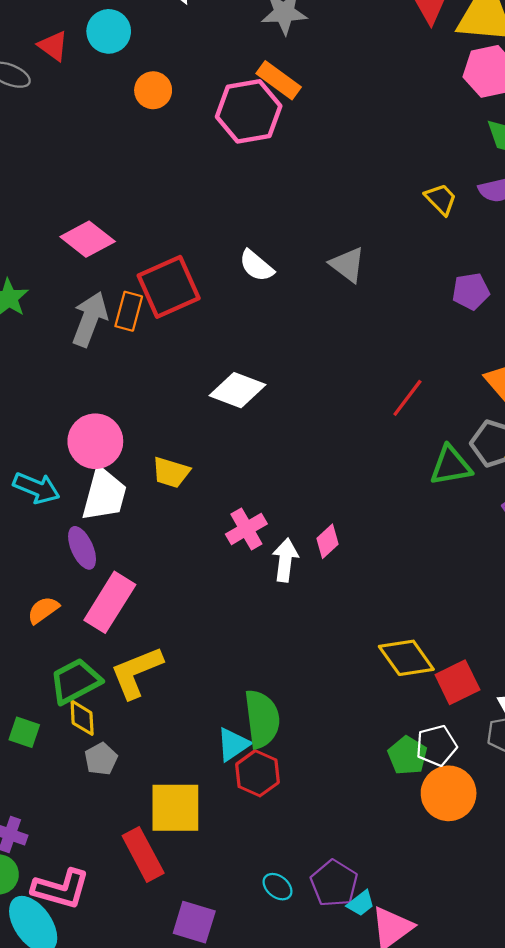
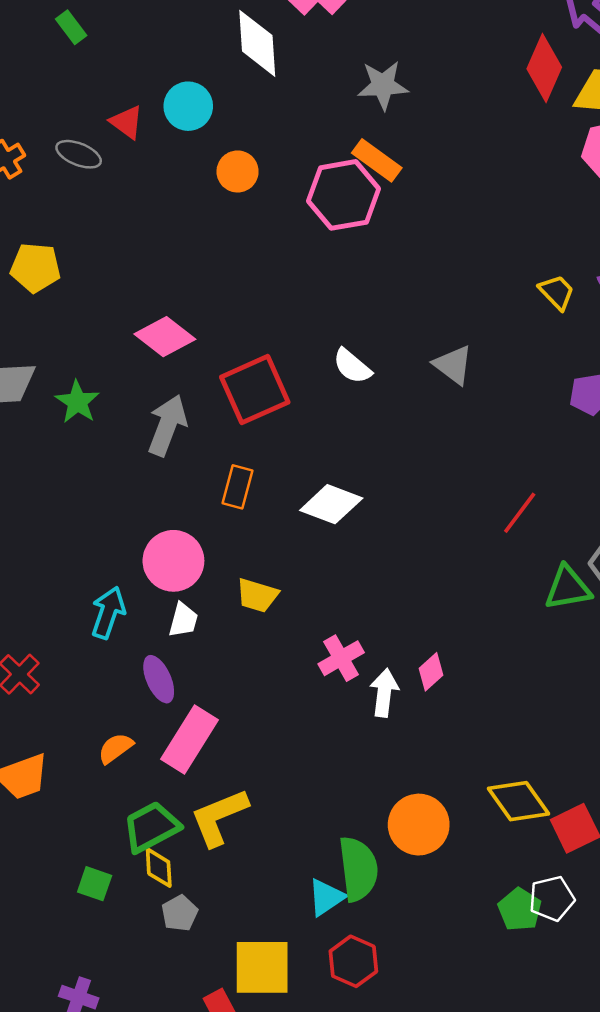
orange rectangle: (129, 311) -> (238, 487), moved
cyan arrow: (36, 488) -> (108, 613), turned -93
white trapezoid: (104, 495) -> (183, 620), size x0.6
red hexagon: (258, 773) -> (353, 961), moved
orange circle: (449, 793) -> (419, 825), moved

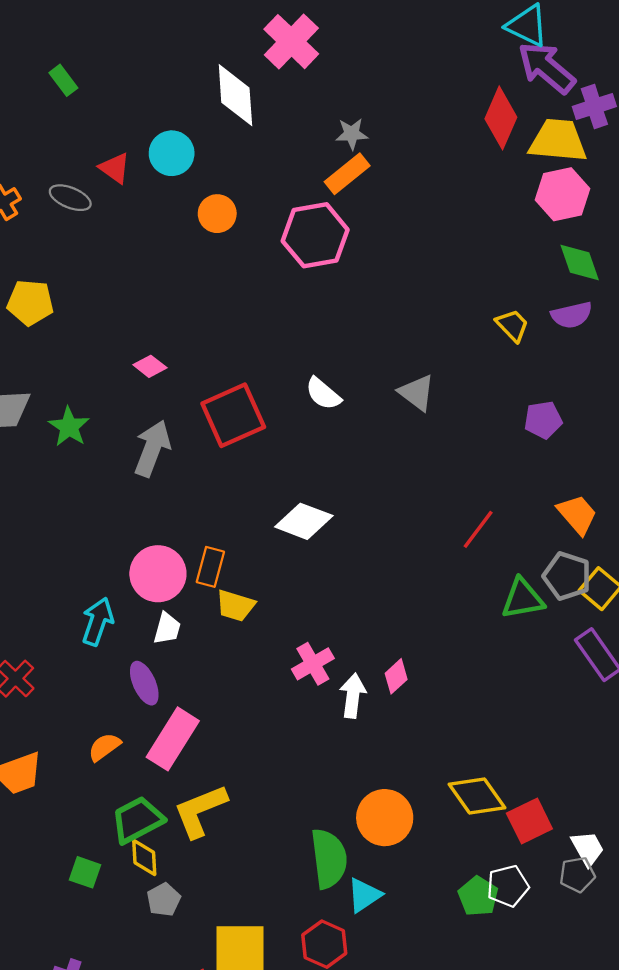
gray star: (383, 85) -> (352, 134), size x0.7
orange rectangle: (377, 160) -> (347, 174), moved, turned -75
pink diamond: (165, 337) -> (150, 366), size x0.6
orange rectangle: (238, 487) -> (210, 567), moved
cyan triangle: (326, 897) -> (364, 895), moved

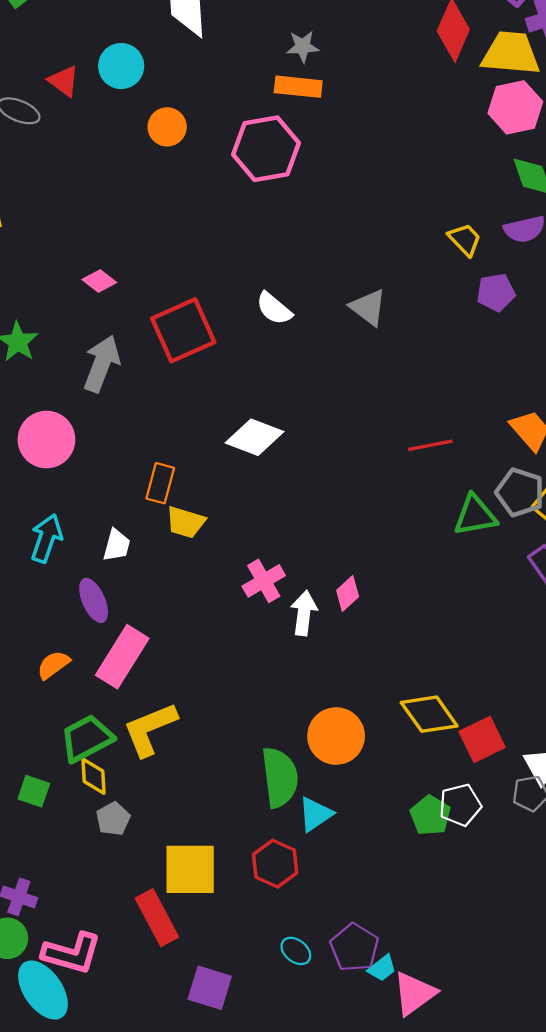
orange rectangle: (347, 174) -> (298, 87), turned 45
purple pentagon: (543, 420) -> (496, 292), moved
red line: (478, 529) -> (430, 445), turned 42
pink circle: (158, 574) -> (46, 440), moved

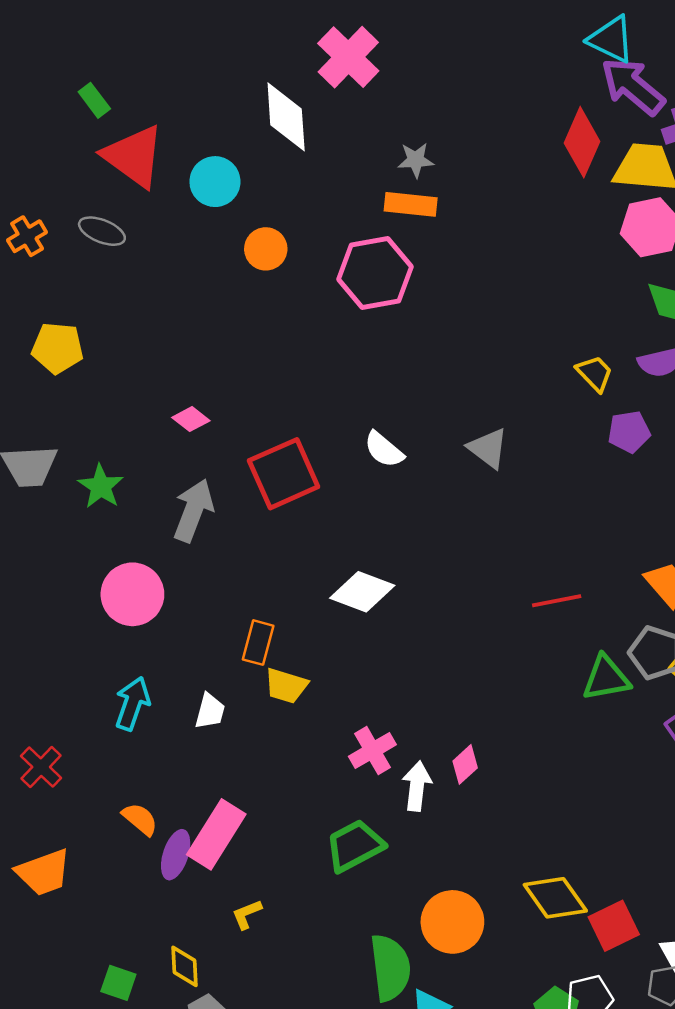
red triangle: (64, 81) -> (134, 156), moved, size x1.8
purple ellipse: (94, 600) -> (176, 855), moved, turned 42
orange semicircle: (53, 665) -> (140, 819), moved, turned 76
yellow L-shape: (150, 729) -> (247, 914), size x0.5
green trapezoid: (87, 738) -> (355, 846), moved

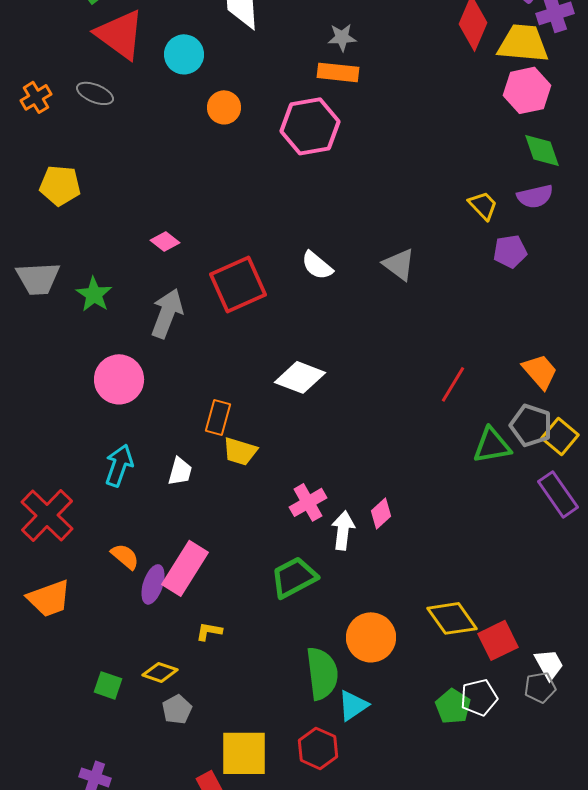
red line: (557, 601) -> (453, 384), turned -48
red cross: (41, 767) -> (47, 515), size x1.6
yellow L-shape: (247, 914) -> (209, 631), turned 32
yellow diamond: (185, 966) -> (160, 672), turned -68

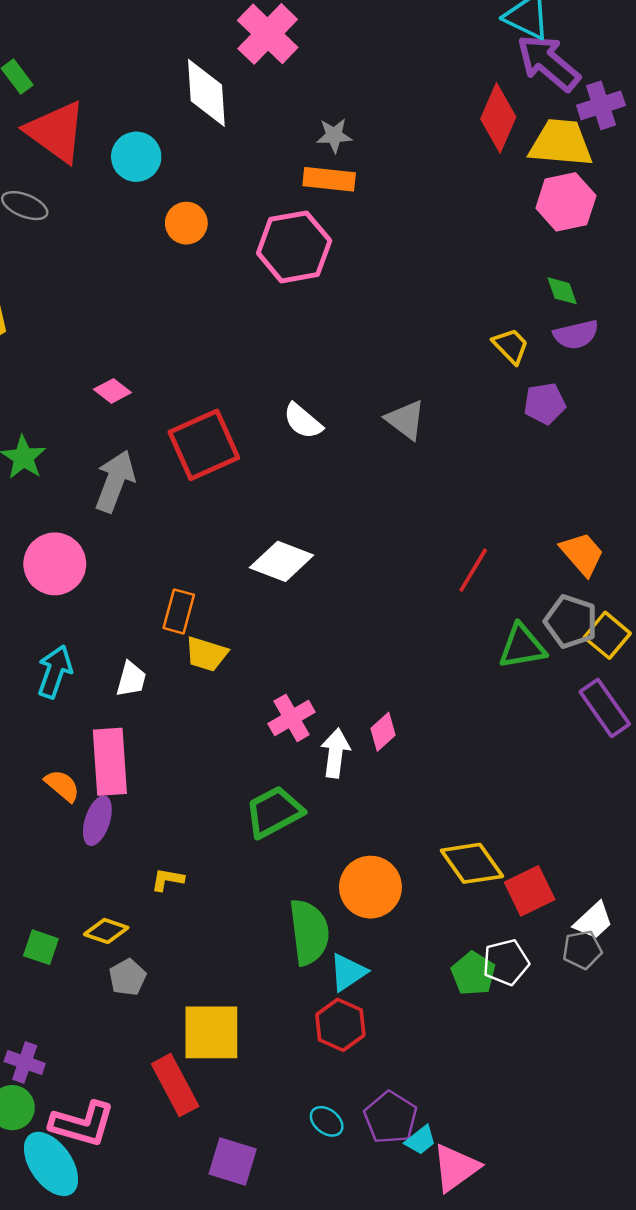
green diamond: (542, 150) -> (562, 291), moved, size x0.7
pink rectangle: (185, 568) -> (110, 762), moved, turned -36
white trapezoid: (549, 664) -> (593, 921), turned 76
red hexagon: (318, 748) -> (340, 1025), moved

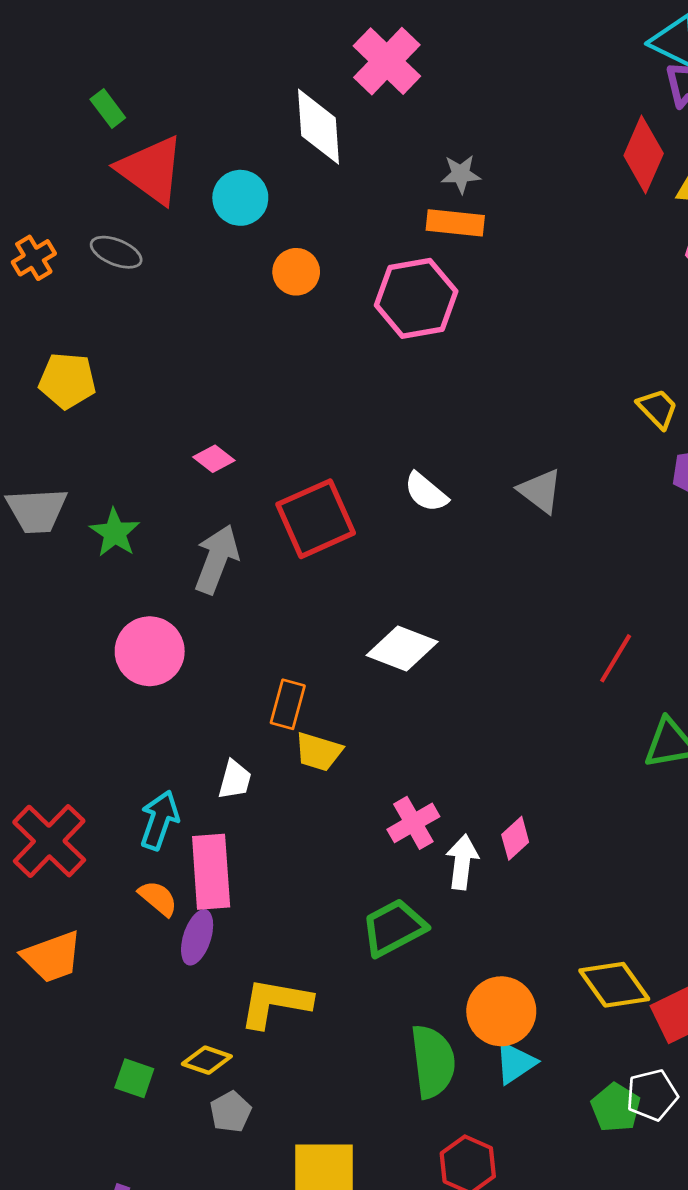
cyan arrow: (55, 672) -> (159, 820), moved
yellow L-shape: (168, 880) -> (275, 1003), size x2.0
cyan triangle: (348, 972) -> (515, 1063), moved

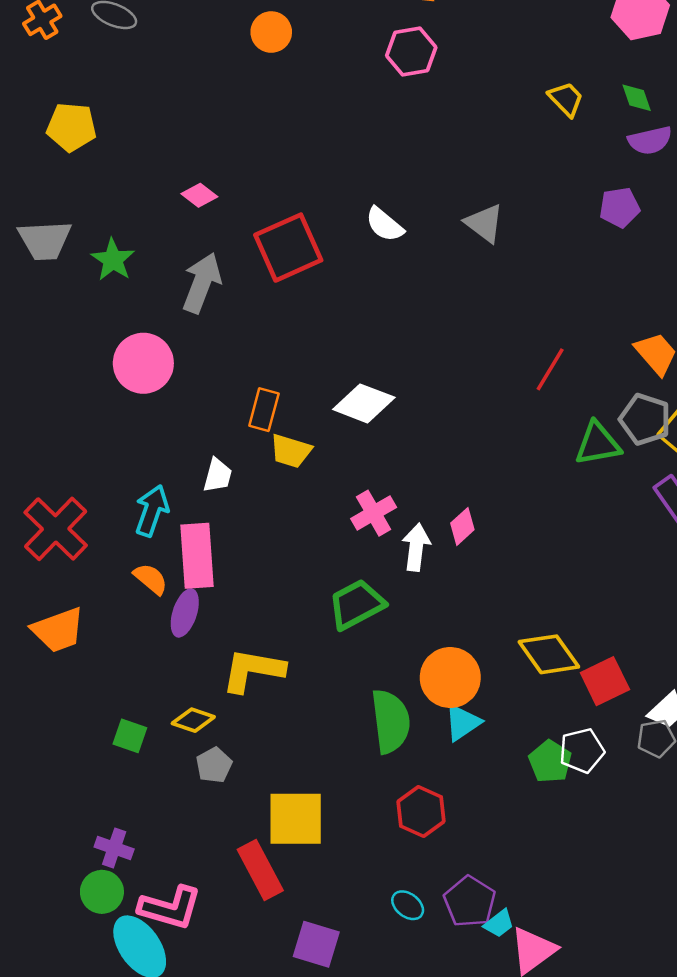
pink hexagon: (416, 298) -> (411, 51), moved, size x0.7
yellow trapezoid: (658, 409) -> (566, 99), moved
white diamond: (402, 648) -> (364, 403), moved

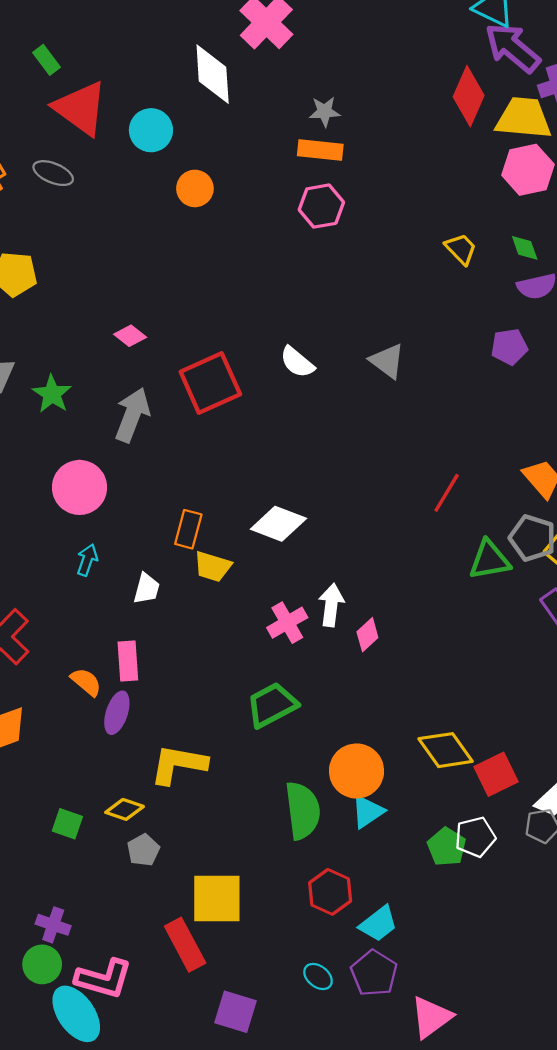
cyan arrow: (152, 511) -> (87, 560), moved, size x0.7
white arrow: (416, 547) -> (331, 605), moved
pink rectangle: (197, 556) -> (128, 661), size x0.7
cyan trapezoid: (499, 924) -> (378, 924), moved, size x1.4

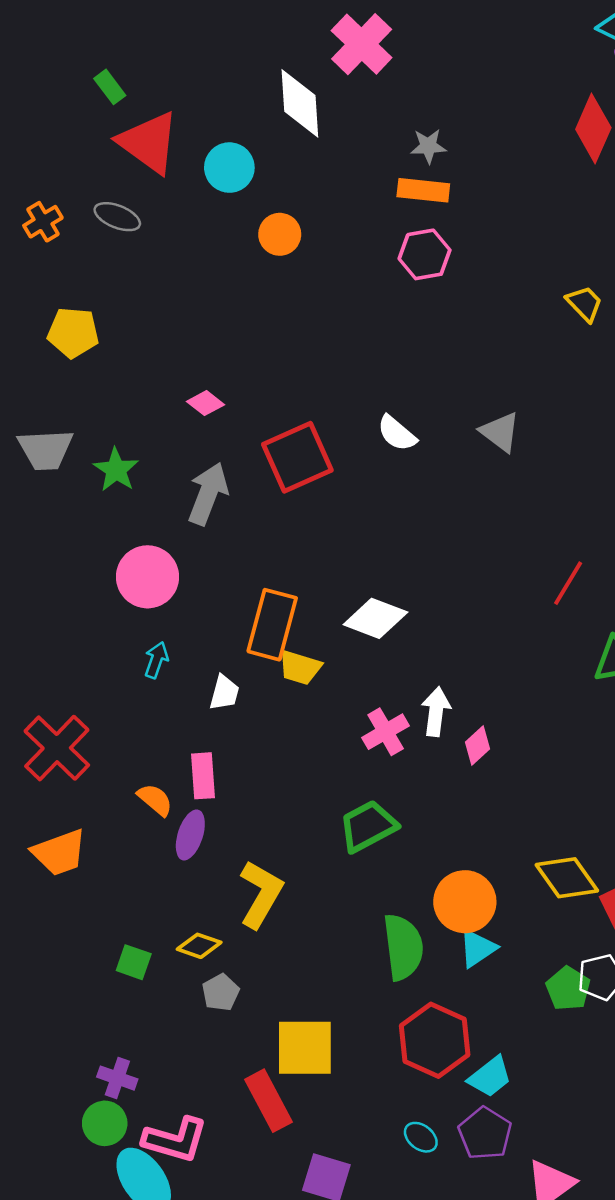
orange rectangle: (188, 529) -> (272, 625), size x1.6
yellow L-shape: (178, 764) -> (261, 894), turned 110
red hexagon: (330, 892) -> (435, 1040), size x1.4

